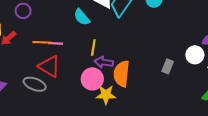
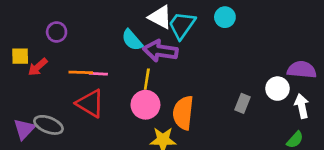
purple arrow: (104, 62) -> (160, 51), moved, size x1.4
pink circle: (92, 79) -> (145, 105), moved
gray ellipse: (35, 84) -> (48, 125), moved

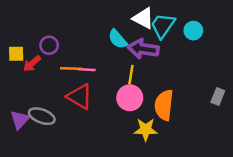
cyan circle: (225, 17) -> (193, 31), moved
purple circle: (57, 32) -> (49, 45), moved

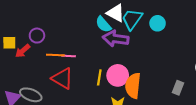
cyan semicircle: (118, 39) -> (103, 24), moved
yellow line: (131, 75) -> (99, 77), moved
gray rectangle: (218, 97) -> (178, 88), moved
pink circle: (130, 98) -> (118, 75), moved

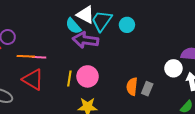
orange semicircle: (133, 86) -> (132, 87), moved, size x0.7

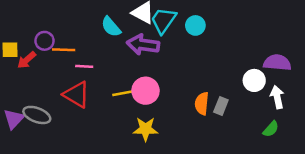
cyan semicircle: (73, 26) -> (111, 27), moved
orange line: (26, 56) -> (64, 50), moved
yellow line: (69, 78) -> (122, 93), turned 70

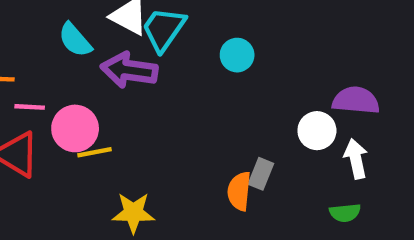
cyan circle: (195, 25) -> (237, 55), moved
pink circle: (146, 91) -> (75, 128), moved
orange semicircle: (202, 103) -> (239, 191), moved
green semicircle: (271, 129) -> (345, 213), turned 42

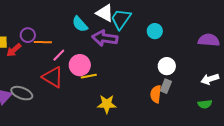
purple semicircle: (356, 100) -> (209, 40), moved
pink line: (30, 107) -> (59, 55), turned -48
white circle: (317, 131) -> (167, 66), moved
white arrow: (356, 159) -> (210, 79), turned -96

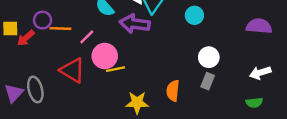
pink line: (59, 55) -> (87, 37), moved
gray ellipse: (22, 93) -> (35, 89), turned 55
orange semicircle: (156, 94) -> (173, 91), moved

